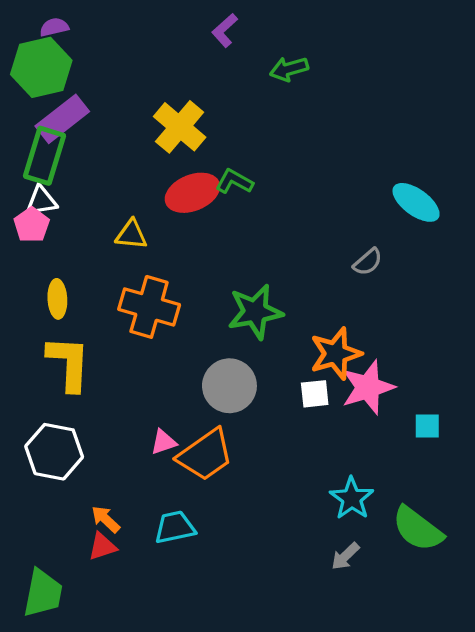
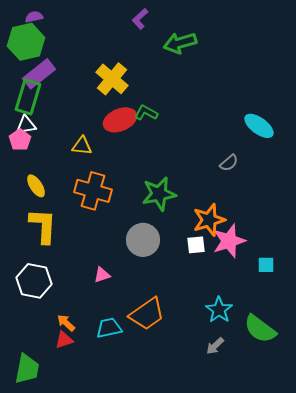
green arrow: (289, 69) -> (180, 43), size x1.4
yellow ellipse: (57, 299) -> (36, 186), turned -30
orange trapezoid: (205, 455) -> (147, 314), moved

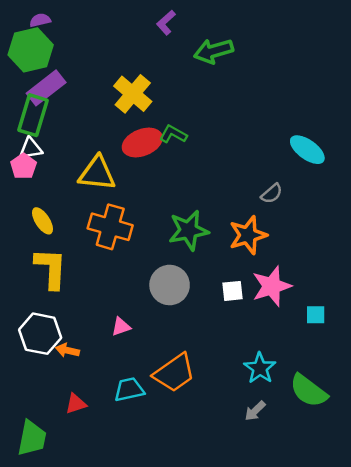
yellow triangle: (82, 146) -> (97, 173), size x1.6
orange star: (209, 220) -> (248, 235), moved
orange arrow: (66, 323) -> (67, 350), moved, turned -30

